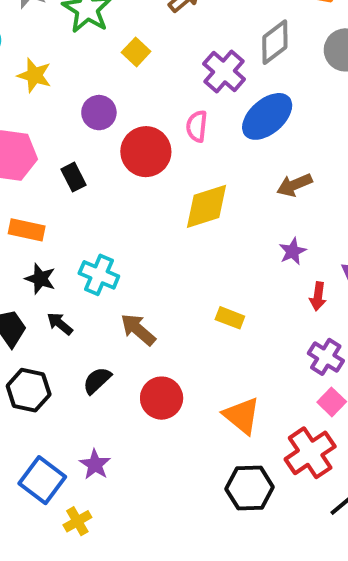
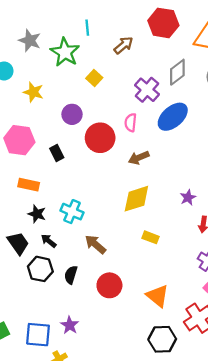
brown arrow: (294, 185) -> (139, 158), moved
yellow diamond: (207, 206) -> (136, 199), moved
black semicircle: (97, 380) -> (71, 275), turned -30
black hexagon: (29, 390) -> (40, 269), moved
blue square: (42, 480) -> (38, 335), turned -32

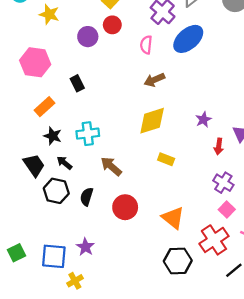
red circle: (100, 138) -> (112, 25), moved, size x0.6
black rectangle: (57, 153) -> (77, 83), moved
orange rectangle: (29, 185) -> (45, 107), turned -54
cyan cross: (72, 212) -> (88, 134), turned -30

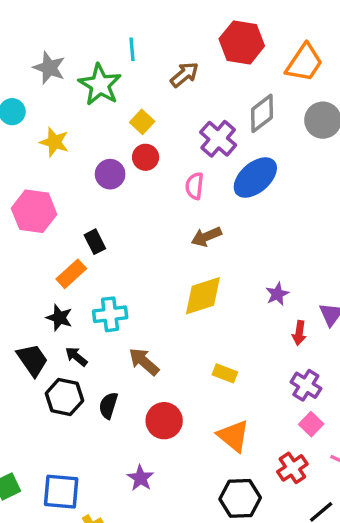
orange rectangle: (45, 107) -> (71, 274), moved
yellow rectangle: (166, 159) -> (225, 373), moved
red cross: (214, 240) -> (292, 468), size x0.7
purple star: (85, 247) -> (140, 478), moved

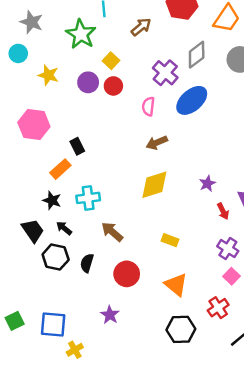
gray star: (49, 68) -> (31, 22), moved
purple circle: (110, 174) -> (88, 82), moved
red arrow: (299, 333) -> (223, 211), turned -35

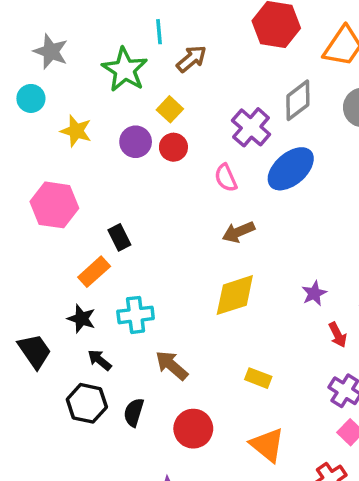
brown arrow: (141, 27) -> (191, 59), moved
pink semicircle: (148, 106) -> (226, 178), turned -30
black trapezoid: (33, 231) -> (35, 351), moved

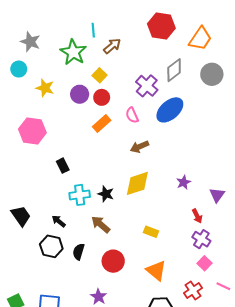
black rectangle: (119, 237) -> (63, 166), moved
orange rectangle: (94, 272) -> (102, 124), moved
black star: (81, 319) -> (106, 194), moved
red arrow: (338, 335) -> (197, 216), moved

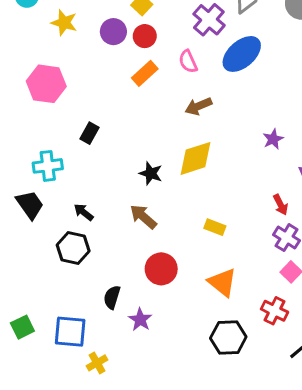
black rectangle: (63, 166) -> (90, 133), turned 56
purple star: (184, 182) -> (273, 139), moved
cyan cross: (80, 195) -> (48, 166), moved
black semicircle: (79, 252) -> (112, 297), moved
red cross: (193, 290) -> (275, 311), turned -30

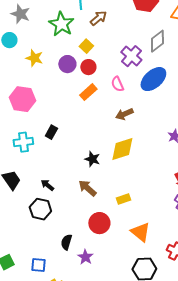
cyan cross: (48, 166) -> (23, 142), moved
yellow rectangle: (215, 227) -> (123, 199), moved, turned -40
blue square: (70, 332) -> (38, 265), size x0.7

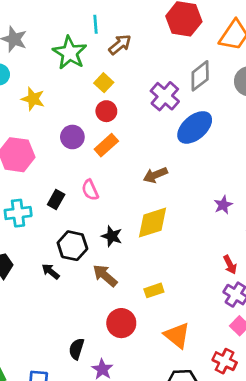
purple circle: (67, 64) -> (72, 137), moved
pink semicircle: (117, 84) -> (90, 190), moved
black hexagon: (40, 209) -> (72, 246), moved

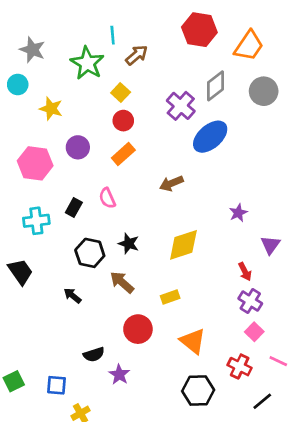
purple circle: (72, 137) -> (78, 147), moved
yellow diamond: (153, 223) -> (183, 245), moved
black arrow: (51, 271) -> (72, 296), moved
black semicircle: (76, 349) -> (94, 354), turned -125

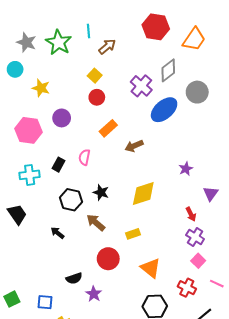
green star: (87, 63) -> (59, 42), moved
gray circle: (264, 91) -> (197, 92), moved
orange rectangle: (123, 154) -> (108, 128), moved
pink semicircle: (107, 198) -> (84, 157), turned 35

